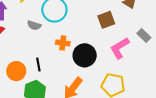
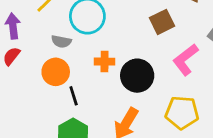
orange circle: (16, 71) -> (56, 72), moved

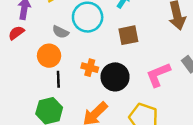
brown square: (162, 22) -> (128, 35), moved
orange cross: (105, 62) -> (90, 68), moved

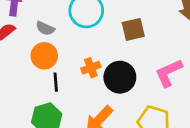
gray semicircle: (60, 32) -> (45, 28), moved
orange cross: (90, 68) -> (91, 68), turned -35

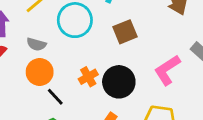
black line: (56, 82) -> (55, 97), turned -30

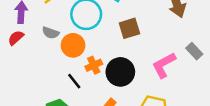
orange circle: (40, 72) -> (73, 45), moved
black line: (55, 97) -> (74, 81), moved

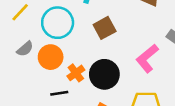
gray semicircle: (51, 33) -> (25, 49), turned -49
black line: (74, 81) -> (59, 93), turned -49

